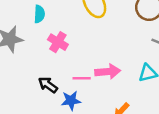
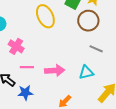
pink line: (82, 78) -> (27, 67), moved

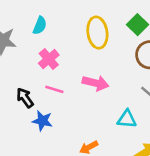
pink arrow: (55, 71) -> (96, 83), moved

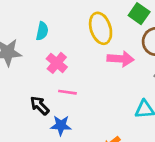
pink arrow: (96, 83) -> (121, 59), moved

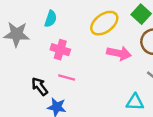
yellow ellipse: (101, 28) -> (104, 23), turned 64
pink cross: (57, 63) -> (60, 50), turned -30

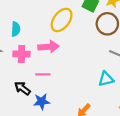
pink cross: (60, 50) -> (22, 54), moved
pink arrow: (119, 53) -> (48, 47), moved

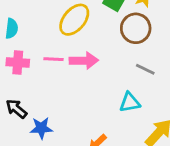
pink arrow: (48, 47) -> (84, 61), moved
pink line: (43, 74) -> (53, 59), moved

